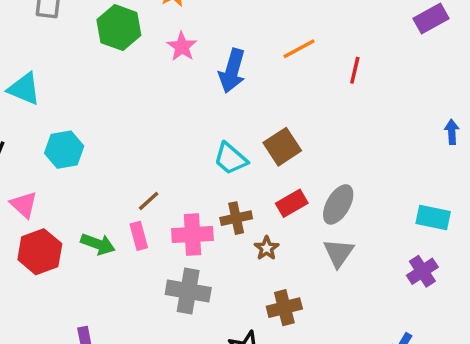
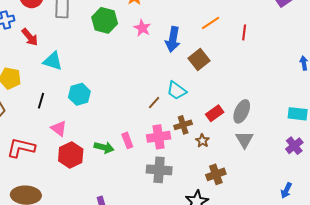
brown square: (282, 147) -> (199, 59), moved
brown line: (149, 201) -> (154, 103), moved

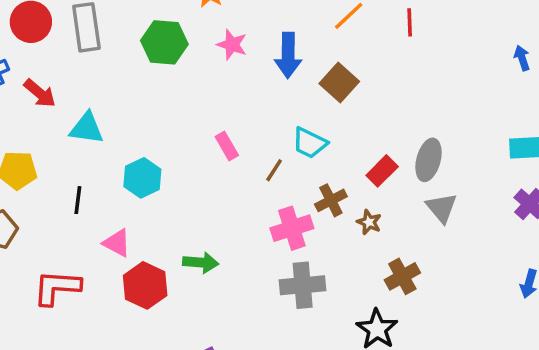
pink rectangle: (127, 140) -> (227, 146), moved

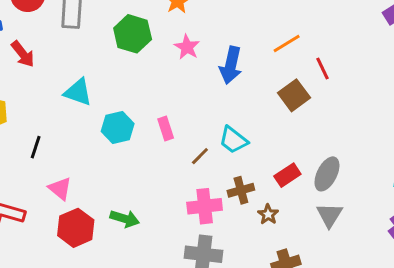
red line: (410, 22) -> (323, 68), moved, turned -35
brown square: (339, 83) -> (294, 95), moved
cyan triangle: (87, 128) -> (78, 92), moved
cyan hexagon: (142, 178) -> (118, 128), moved

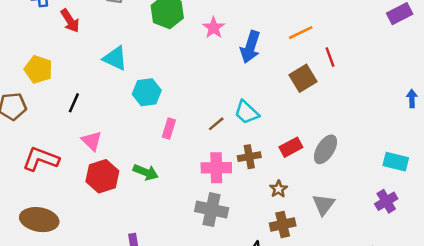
pink rectangle: (166, 129) -> (169, 128), moved, turned 30
brown star: (268, 214) -> (279, 189), moved
gray triangle: (329, 215) -> (324, 205), moved

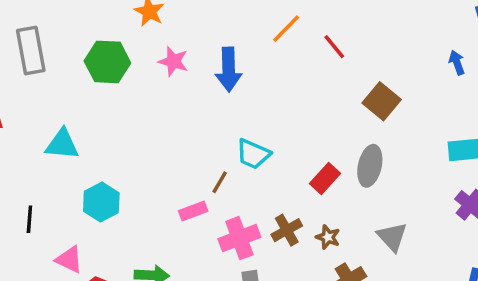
brown square: (303, 78) -> (382, 101), moved
cyan hexagon: (147, 92) -> (101, 202), moved
pink rectangle: (169, 128) -> (193, 211), moved, turned 72
brown cross: (249, 157) -> (287, 230), moved

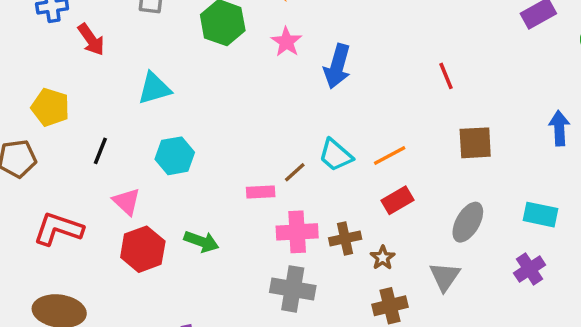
orange line: (286, 29) -> (390, 156), moved
blue arrow: (457, 63) -> (559, 128), size x1.4
brown square: (382, 101) -> (475, 143), turned 30
cyan triangle: (62, 144) -> (154, 88), turned -39
gray ellipse: (370, 166) -> (468, 222), moved

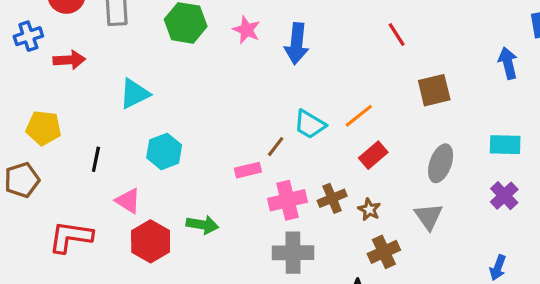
red arrow: (91, 40) -> (69, 60), turned -48

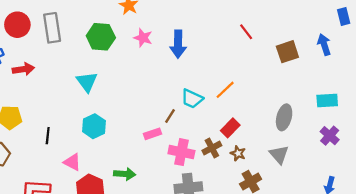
brown square: (434, 90) -> (287, 52), moved
cyan triangle: (135, 94) -> (87, 82), moved, turned -35
red rectangle: (373, 155) -> (230, 128), moved
pink cross: (288, 200) -> (181, 152), turned 30

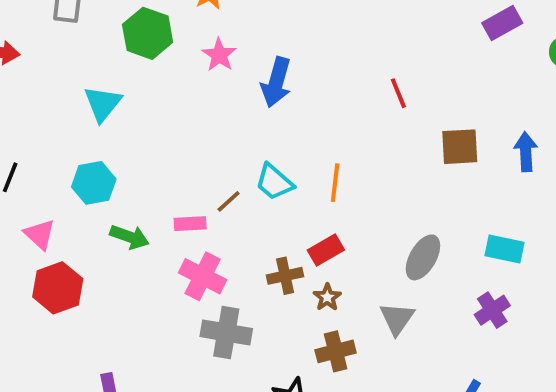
orange line: (225, 90) -> (335, 183), turned -55
pink cross: (181, 152) -> (203, 276), moved
green arrow: (125, 174) -> (130, 237), moved

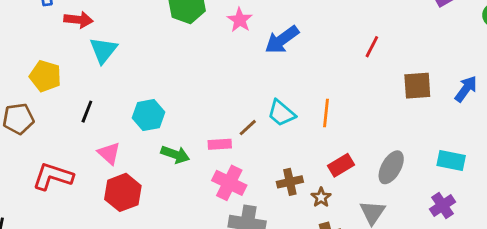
blue arrow: (276, 82) -> (282, 40), turned 39
red line: (398, 93) -> (372, 47), turned 50
cyan triangle: (103, 104) -> (103, 50), moved
blue arrow: (526, 152) -> (466, 89), turned 40
red rectangle: (326, 250) -> (341, 165), moved

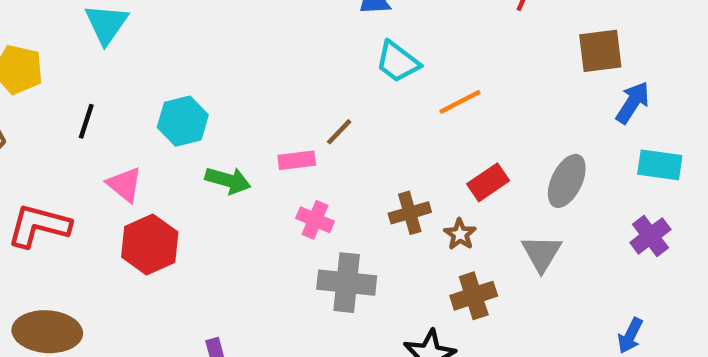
blue arrow: (466, 89) -> (633, 102), moved
cyan trapezoid: (281, 113) -> (398, 62), moved
orange line: (326, 113) -> (460, 102), turned 60
pink cross: (229, 183) -> (315, 220), size x0.7

